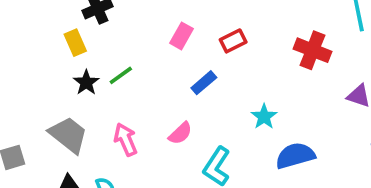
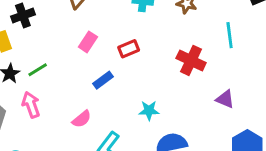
cyan star: (264, 117) -> (149, 110), turned 30
pink arrow: (126, 139) -> (31, 105), moved

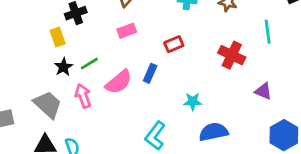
pink rectangle: (88, 42) -> (127, 31), moved, turned 36
blue rectangle: (103, 80) -> (150, 73), turned -30
pink semicircle: (82, 119) -> (119, 82), moved, size x1.5

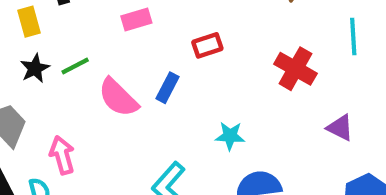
pink semicircle: (119, 82) -> (118, 98), turned 80
pink arrow: (83, 96) -> (62, 155), moved

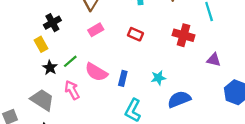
red rectangle: (207, 45) -> (135, 34), turned 56
blue rectangle: (168, 88) -> (123, 78), moved
pink arrow: (62, 155) -> (72, 90), moved

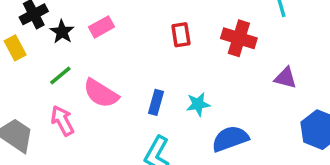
red rectangle: (135, 34) -> (181, 35), moved, turned 56
black star: (50, 68) -> (62, 32), moved
blue rectangle: (123, 78) -> (156, 102), moved

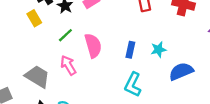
pink semicircle: (101, 93) -> (93, 46), turned -135

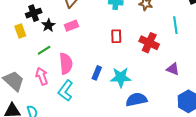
cyan star: (159, 49) -> (121, 77), size x1.5
cyan L-shape: (133, 85) -> (66, 91), moved

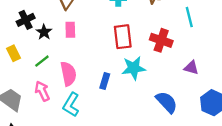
pink rectangle: (71, 26) -> (70, 30), turned -64
yellow rectangle: (20, 31) -> (14, 53), moved
red rectangle: (116, 36) -> (123, 37), size x1.5
cyan star: (121, 77) -> (134, 68), moved
blue semicircle: (136, 100) -> (167, 102), moved, turned 65

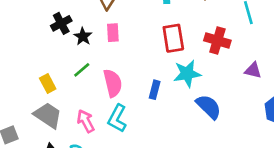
yellow rectangle: (14, 53) -> (48, 83), moved
pink arrow: (42, 91) -> (86, 121), moved
blue semicircle: (167, 102) -> (209, 107), moved

